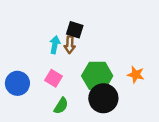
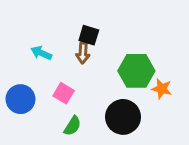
cyan arrow: (55, 45) -> (41, 53), moved, turned -77
green hexagon: (97, 76) -> (136, 71), moved

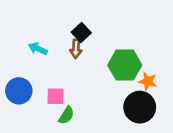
black square: (89, 35) -> (81, 32), turned 30
pink square: (64, 93) -> (56, 96), moved, turned -30
black circle: (123, 117) -> (140, 107), moved

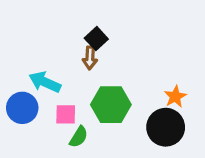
cyan arrow: (38, 49) -> (45, 82), moved, size x1.4
green hexagon: (125, 65) -> (111, 105), moved
orange star: (148, 81) -> (175, 97), turned 30

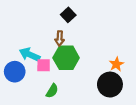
black square: (96, 39) -> (68, 15), moved
green hexagon: (111, 105) -> (66, 58), moved
pink square: (66, 114) -> (44, 65), moved

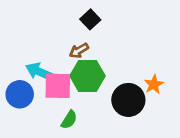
brown arrow: (60, 38) -> (79, 51), turned 56
pink square: (44, 65) -> (58, 86), size x1.5
black circle: (110, 85) -> (128, 100), moved

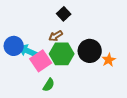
pink square: (58, 86) -> (41, 61), turned -35
blue circle: (20, 94) -> (14, 46), moved
black circle: (128, 100) -> (90, 51), moved

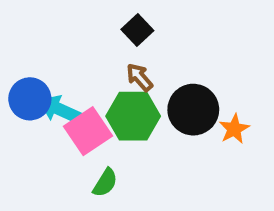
brown arrow: (56, 36) -> (140, 77), moved, turned 80

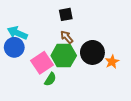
black square: (137, 30) -> (66, 14), turned 32
cyan arrow: (60, 110) -> (17, 33), moved
green semicircle: (105, 183) -> (50, 79), moved

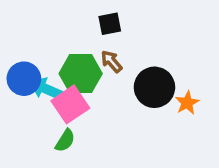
cyan arrow: (17, 33) -> (46, 89), moved
green hexagon: (64, 56) -> (81, 74), moved
green semicircle: (50, 79) -> (65, 141), moved

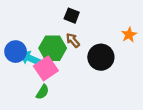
black square: (110, 24) -> (72, 16), turned 32
orange star: (187, 103) -> (129, 35), moved

